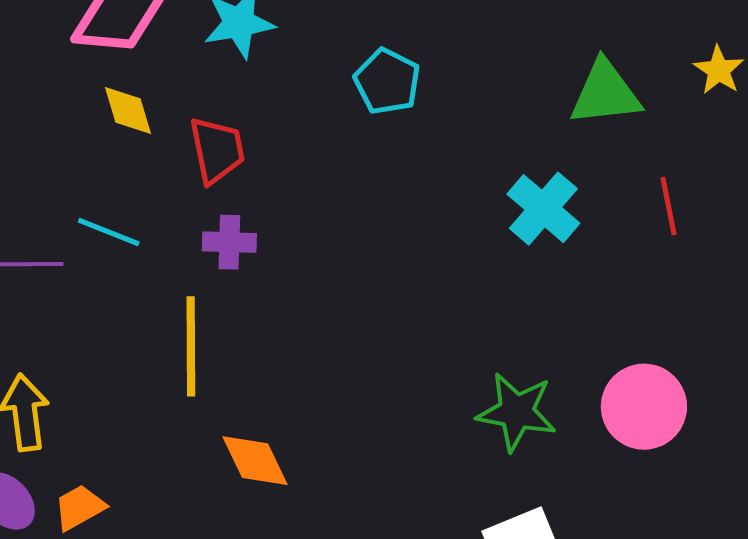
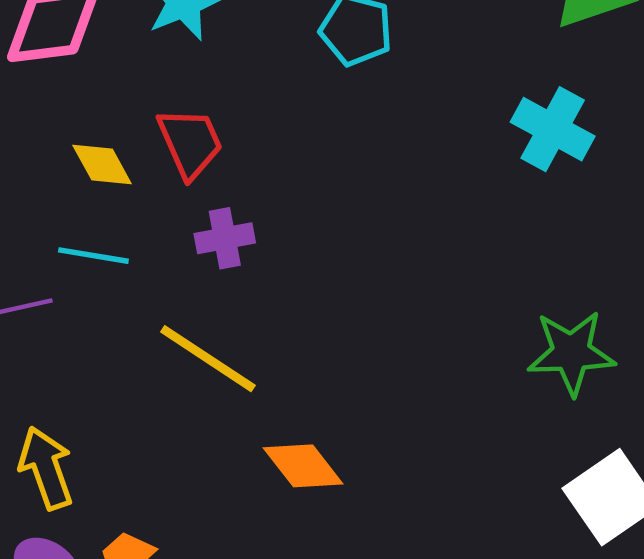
yellow diamond: (128, 110) -> (102, 165), moved
yellow line: (191, 346) -> (208, 359), turned -44

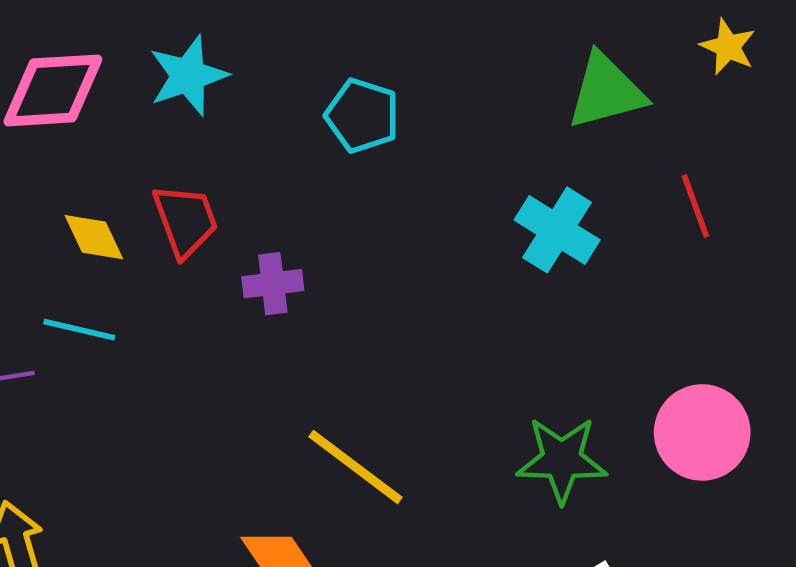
purple cross: (225, 238) -> (273, 284), moved
yellow line: (208, 359) -> (356, 467), moved

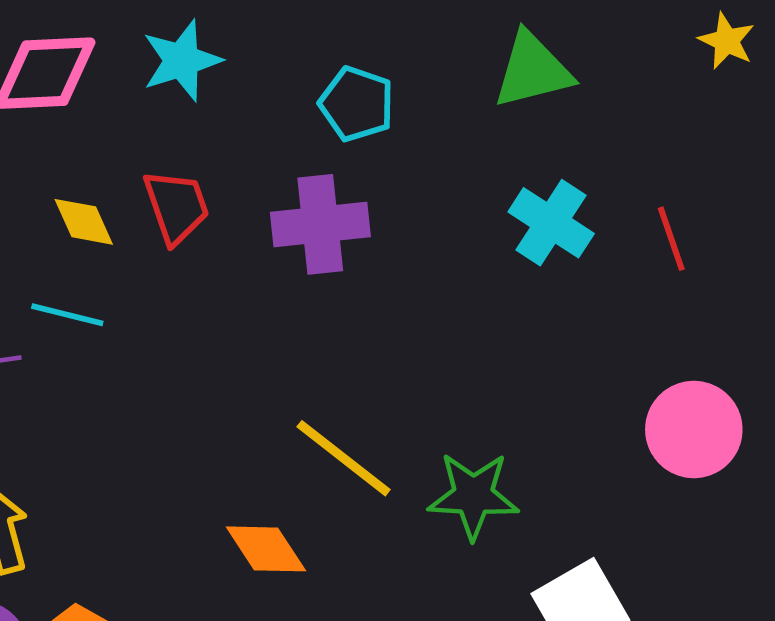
green triangle: (606, 91) -> (533, 70), moved
red line: (695, 206) -> (671, 239), moved
purple cross: (273, 284) -> (320, 224), moved, size x1.6
green star: (562, 460) -> (473, 496), moved

